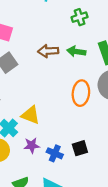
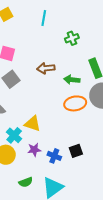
green arrow: (76, 51) -> (72, 80), moved
orange ellipse: (81, 93) -> (75, 103), turned 75

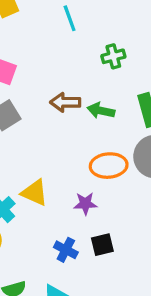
cyan line: (44, 18) -> (70, 18), turned -35
green arrow: (72, 80) -> (101, 111), moved
purple star: (34, 150) -> (85, 204), moved

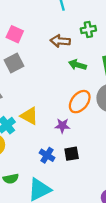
brown arrow: (65, 102) -> (60, 41), moved
orange ellipse: (109, 166) -> (80, 102), turned -50

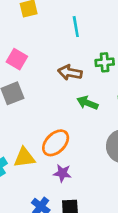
orange ellipse: (80, 102) -> (56, 143), moved
yellow triangle: (29, 116) -> (24, 158), turned -42

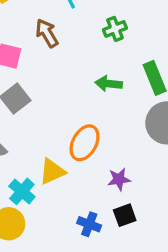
brown arrow: (70, 73) -> (47, 33), moved, turned 65
purple star: (62, 173) -> (119, 179), moved

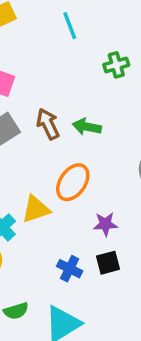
brown arrow: (47, 33) -> (48, 124), moved
green arrow: (109, 84) -> (87, 127), moved

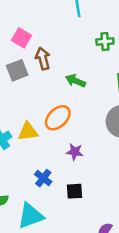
brown arrow: (48, 124) -> (43, 59), moved
black square: (108, 263) -> (74, 191), moved

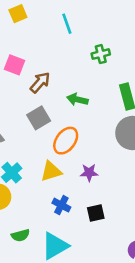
brown arrow: (43, 59) -> (40, 82), turned 65
gray square: (17, 70) -> (39, 118), moved
yellow triangle: (28, 132) -> (51, 171), moved

